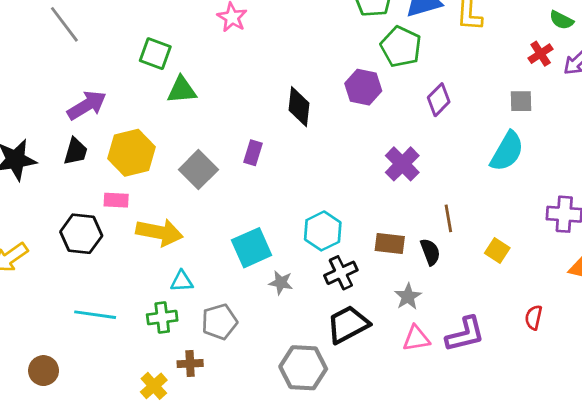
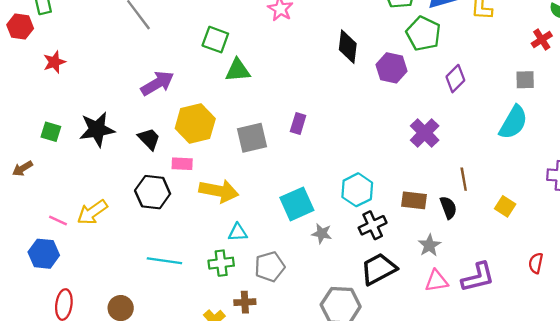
black diamond: (299, 107) -> (348, 47), moved
black trapezoid: (76, 151) -> (149, 139), moved, turned -60
gray square: (198, 170) -> (252, 138), turned 32

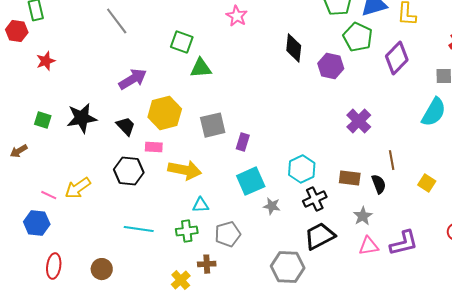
purple diamond: (455, 79) -> (397, 58), moved, size x1.4
purple rectangle: (298, 124) -> (243, 142), moved

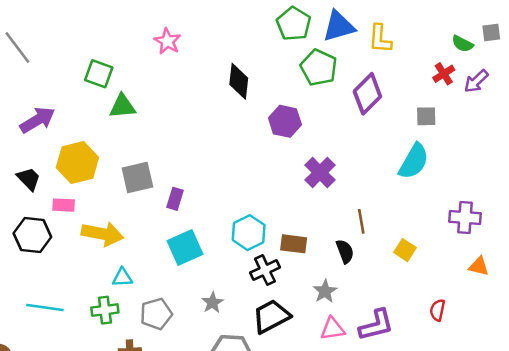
purple hexagon: (331, 66) -> (285, 121), moved
brown rectangle: (350, 178) -> (294, 244), moved
gray star: (272, 206) -> (212, 303), moved, turned 30

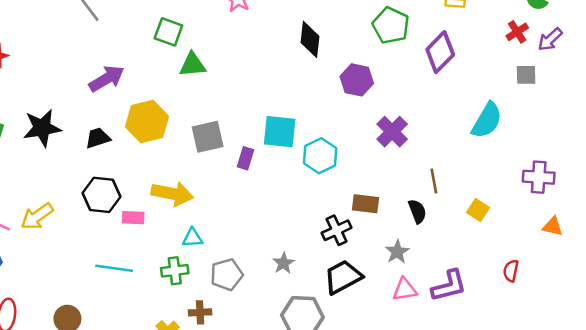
gray square: (426, 116) -> (526, 75), moved
black trapezoid: (29, 179) -> (98, 138), turned -64
pink rectangle: (64, 205) -> (133, 218), moved
cyan hexagon: (249, 233) -> (320, 156), moved
cyan square: (185, 248) -> (280, 132), moved, turned 30

